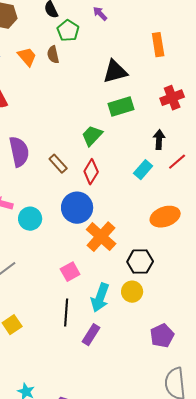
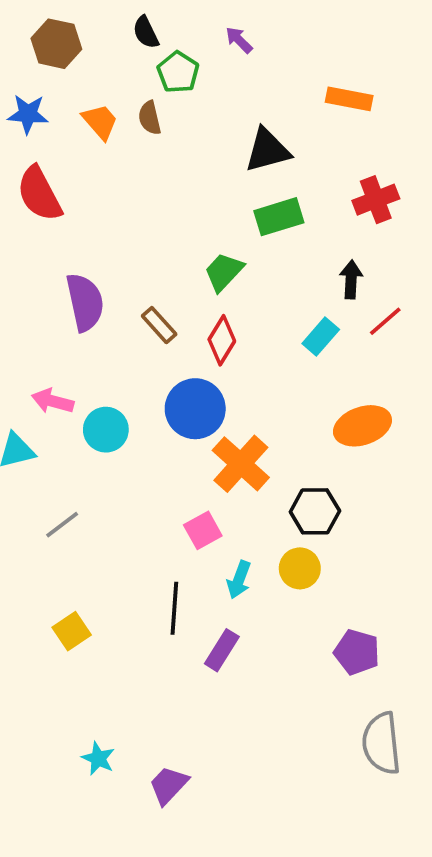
orange rectangle: (158, 45) -> (349, 99), turned -70
pink square: (70, 272) -> (203, 530), moved
cyan arrow: (100, 298) -> (239, 580), size x0.7
purple pentagon: (162, 336) -> (357, 652), turned -30

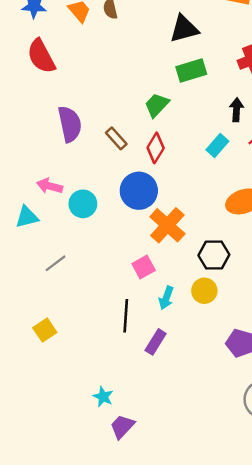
yellow square: (72, 631) -> (45, 330), moved
cyan star: (98, 758) -> (103, 397), moved

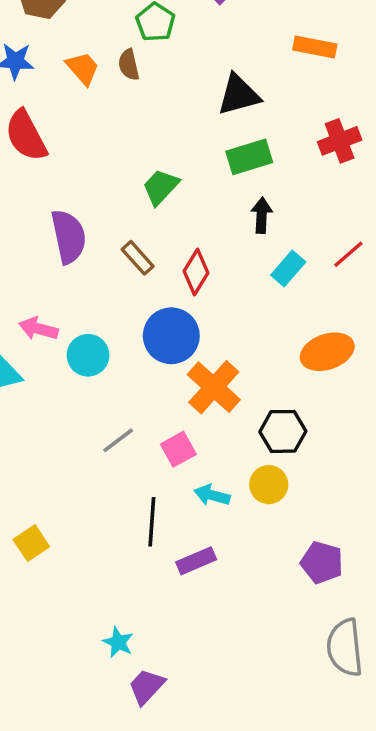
green trapezoid: (157, 105) -> (161, 187), moved
black arrow: (236, 110) -> (262, 215), moved
gray line: (56, 263) -> (118, 440), moved
cyan arrow: (166, 298) -> (212, 495), turned 85
purple rectangle: (156, 342) -> (196, 561), turned 35

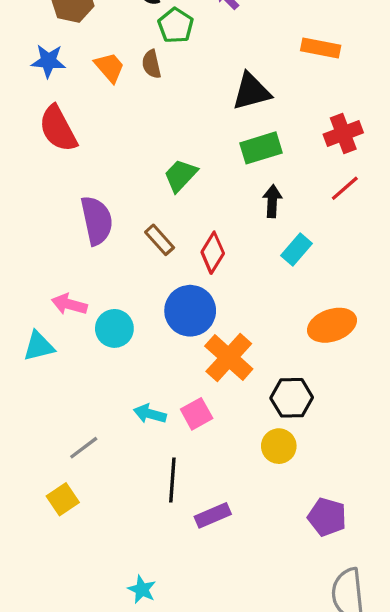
red line: (348, 254) -> (345, 188), moved
gray line: (118, 440) -> (84, 448), moved
cyan arrow: (212, 495) -> (150, 414), moved

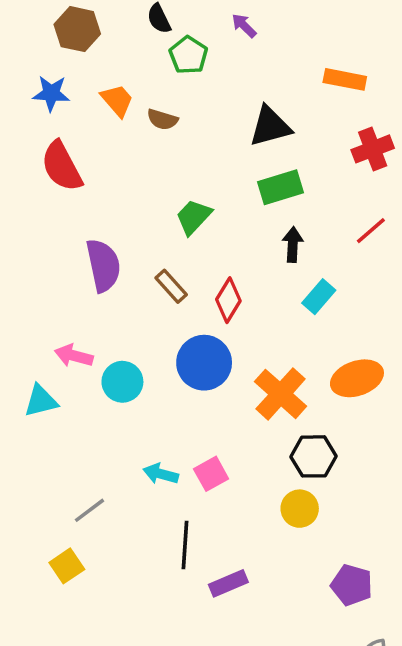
brown semicircle: (151, 64) -> (162, 119), moved, turned -60
red cross: (343, 133) -> (373, 149), moved
orange cross: (229, 357) -> (281, 394), moved

